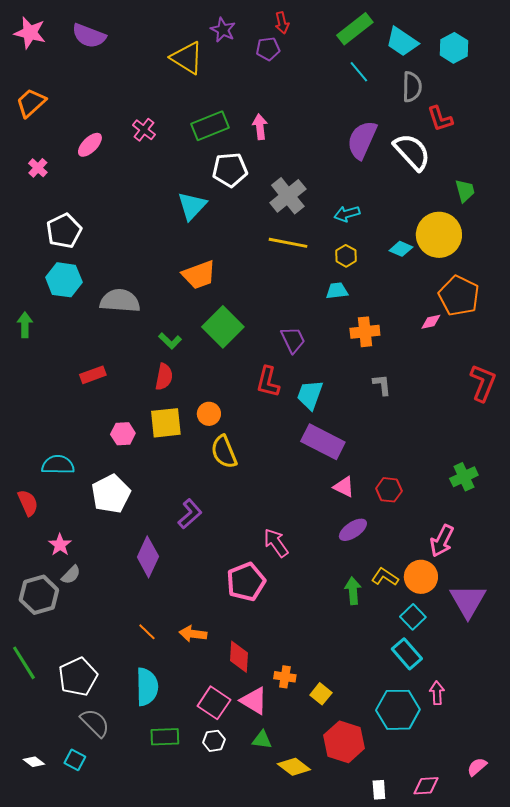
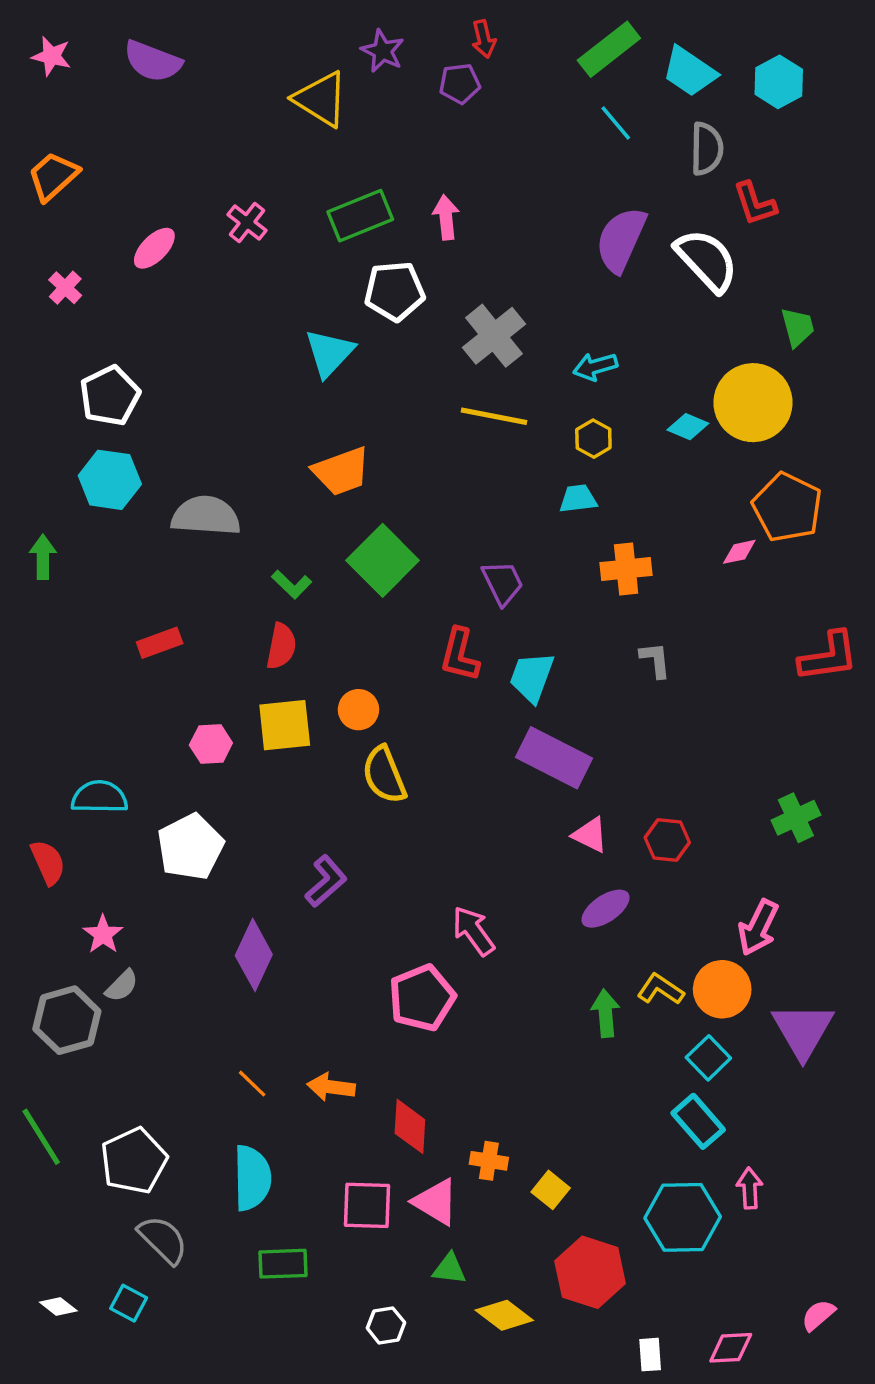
pink star: (30, 33) -> (51, 56), size x0.7
red L-shape: (483, 383) -> (828, 656), turned 60
pink square: (214, 703) -> (367, 1205), turned -32
white hexagon: (214, 741) -> (386, 1325), moved

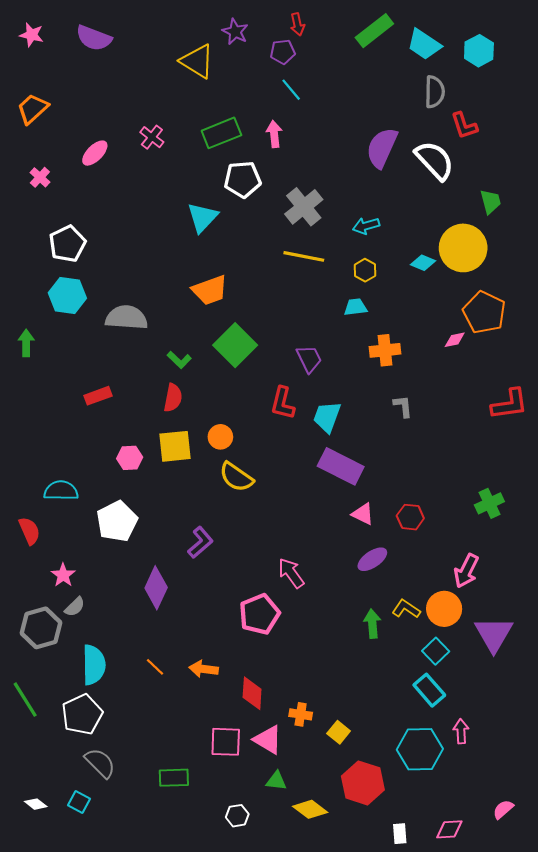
cyan line: (616, 123) -> (291, 90), moved
yellow semicircle: (384, 775) -> (236, 477), turned -33
cyan semicircle: (252, 1178) -> (94, 665), moved

